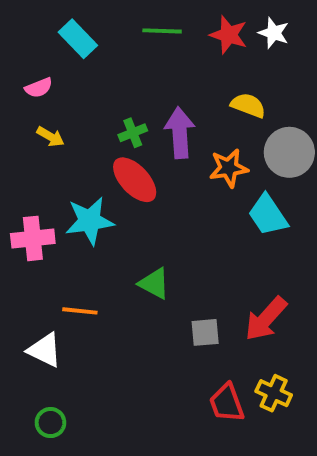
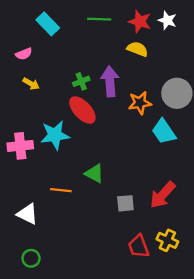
yellow semicircle: (248, 105) -> (137, 49), moved
orange line: (80, 311) -> (61, 190), moved

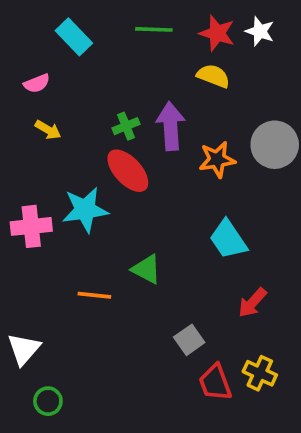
cyan trapezoid: (164, 132) -> (228, 239), moved
red arrow: (163, 195) -> (252, 303), size x0.7
gray square: (125, 203) -> (189, 340), moved, turned -30
white triangle: (27, 214) -> (24, 349), moved, turned 45

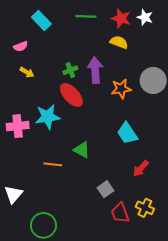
green circle: (48, 401) -> (43, 225), moved, size x1.6

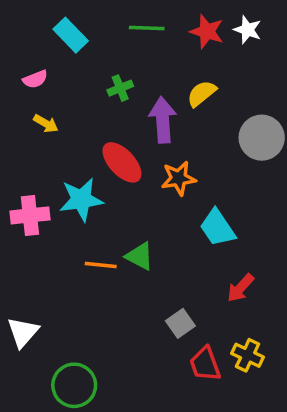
yellow semicircle: (119, 42) -> (202, 93), moved, turned -60
green cross: (70, 70) -> (120, 88), moved
orange star: (121, 89) -> (179, 178), moved
orange line: (53, 164) -> (101, 265), moved

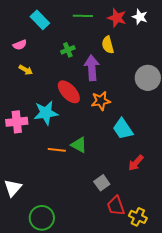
yellow semicircle: (202, 93) -> (108, 45), moved, turned -66
yellow cross: (248, 355) -> (138, 217), moved

